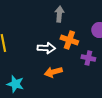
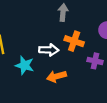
cyan star: (15, 84) -> (25, 65), moved

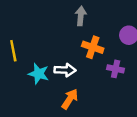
white arrow: (49, 50) -> (65, 70), moved
orange arrow: (56, 76) -> (70, 99), moved, turned 138

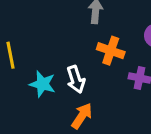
white arrow: (65, 70) -> (76, 79), turned 70

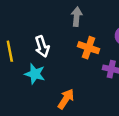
white arrow: (76, 79) -> (42, 46), moved

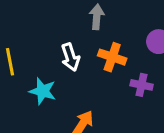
white arrow: (42, 46) -> (70, 57), moved

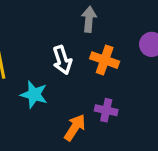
purple cross: (142, 85) -> (106, 110), moved

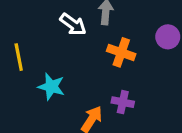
white arrow: (62, 60) -> (73, 24), moved, turned -36

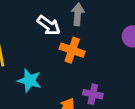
orange cross: (121, 52) -> (72, 50), moved

